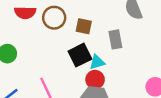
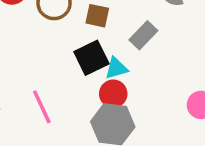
gray rectangle: (115, 39) -> (143, 35), turned 54

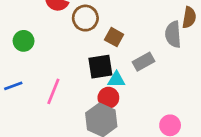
pink line: (42, 107) -> (53, 91), turned 30

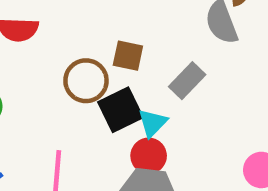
brown circle: (85, 18) -> (86, 81), moved
cyan triangle: (116, 80) -> (153, 123), turned -30

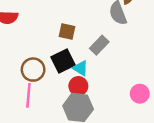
brown circle: (86, 81) -> (33, 70), moved
cyan triangle: (153, 123) -> (80, 68), turned -42

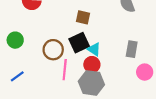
gray rectangle: (99, 45) -> (132, 49), moved, turned -35
pink line: (28, 95) -> (65, 70), moved

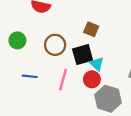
brown circle: (53, 50) -> (55, 45), moved
blue line: (17, 76) -> (30, 76), moved, turned 32
gray hexagon: (91, 83) -> (108, 99), moved

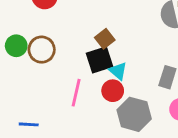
brown square: (91, 29) -> (105, 39), moved, turned 32
brown circle: (55, 45) -> (42, 50), moved
blue line: (30, 76) -> (29, 124), moved

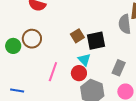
green circle: (16, 46) -> (13, 46), moved
black square: (100, 60) -> (96, 41), moved

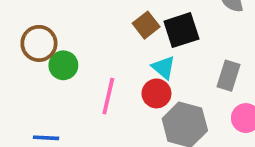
brown circle: (32, 39) -> (39, 43), moved
green circle: (13, 46) -> (63, 65), moved

